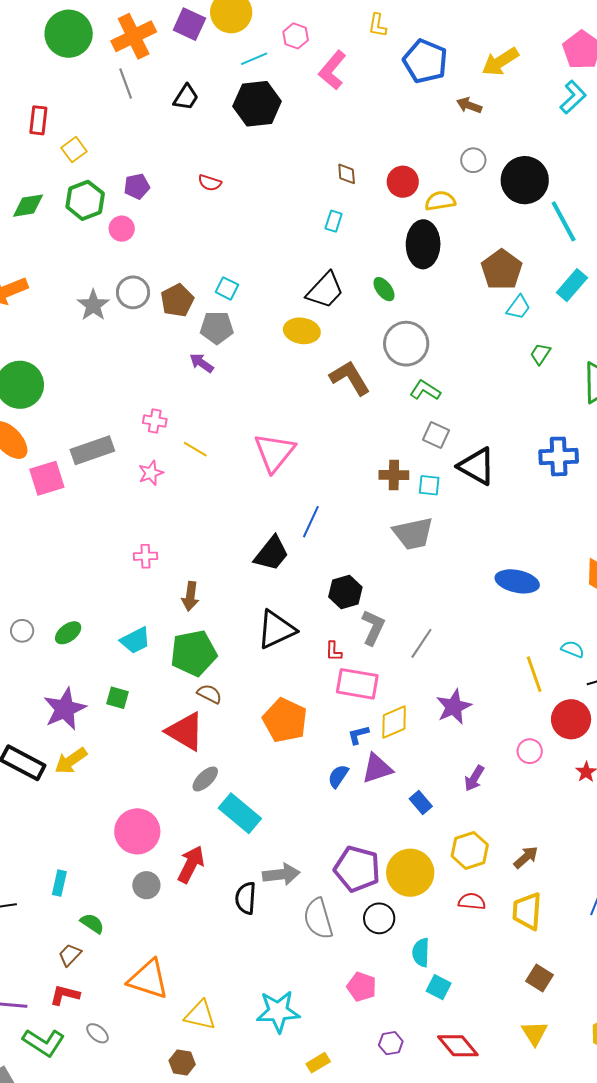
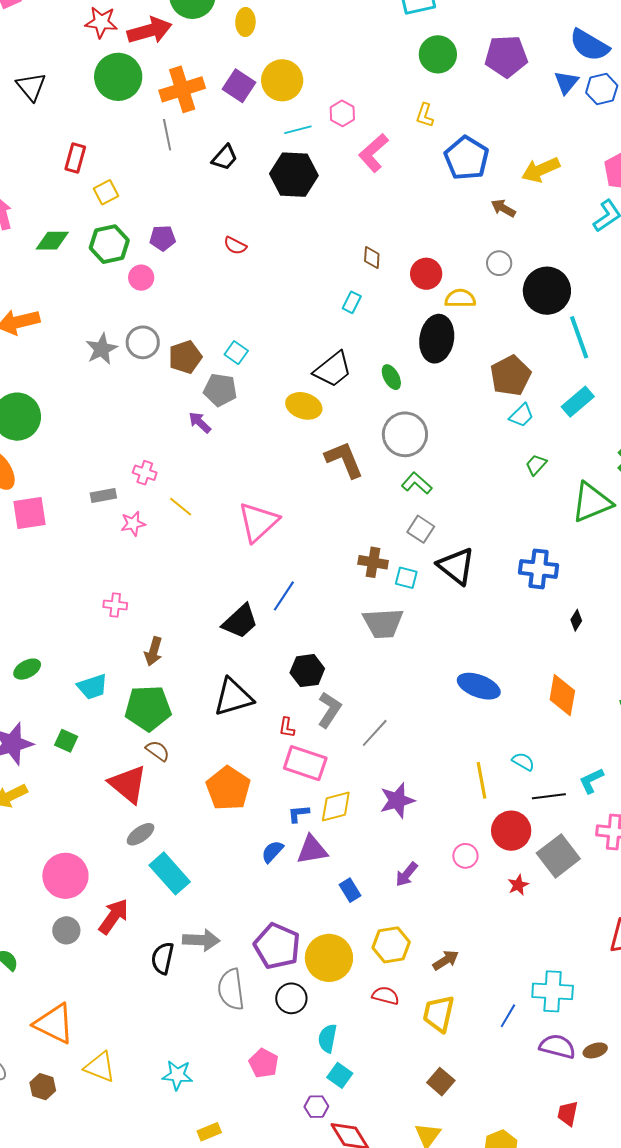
gray rectangle: (92, 450) -> (103, 496), moved, size x0.6
cyan star: (278, 1011) -> (177, 1075), size x0.7
purple hexagon: (391, 1043) -> (316, 1107), moved
brown hexagon: (182, 1063) -> (43, 1087), moved

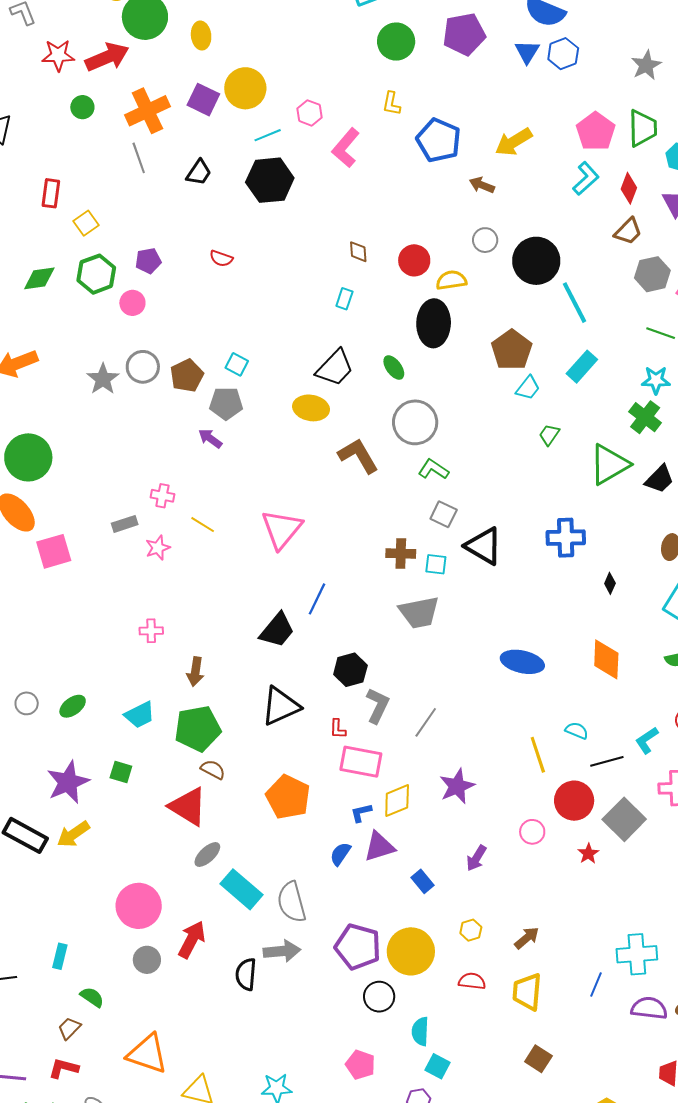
green circle: (118, 77) -> (82, 107), size x0.5
yellow hexagon: (391, 945) -> (471, 930), size x0.6
gray semicircle: (231, 989) -> (292, 902), moved

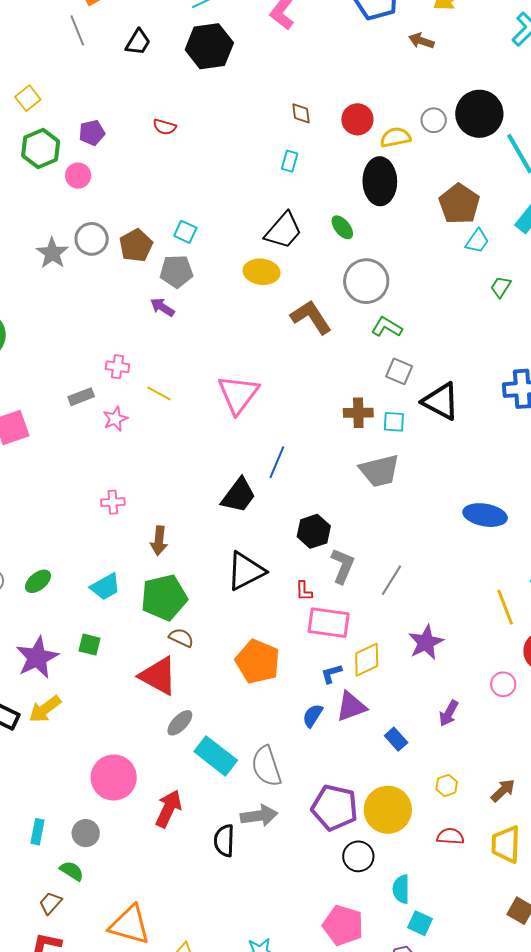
gray circle: (485, 240) -> (434, 120), moved
gray circle: (147, 960) -> (86, 833), moved
pink pentagon: (360, 1065) -> (343, 925), size x1.4

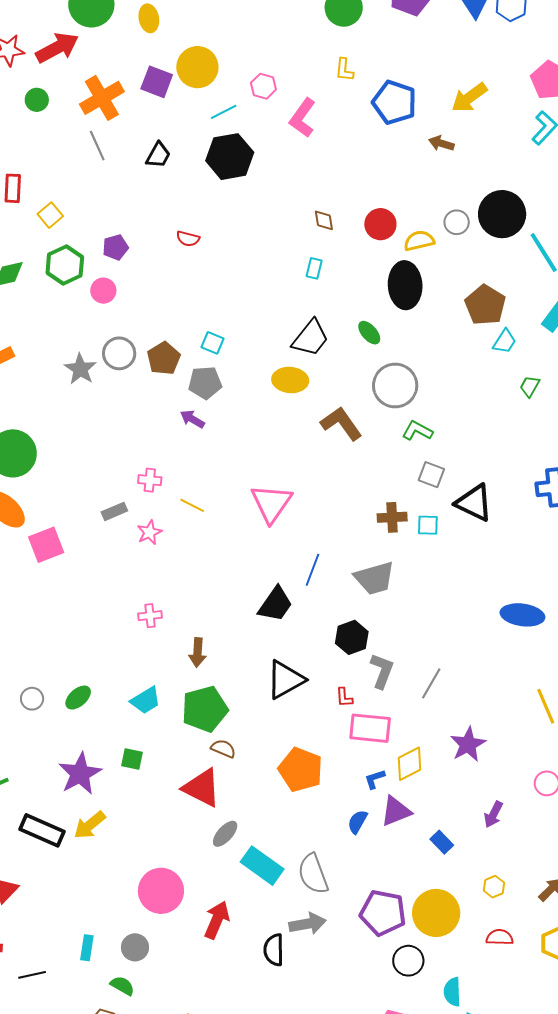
gray trapezoid: (379, 471) -> (375, 578), moved

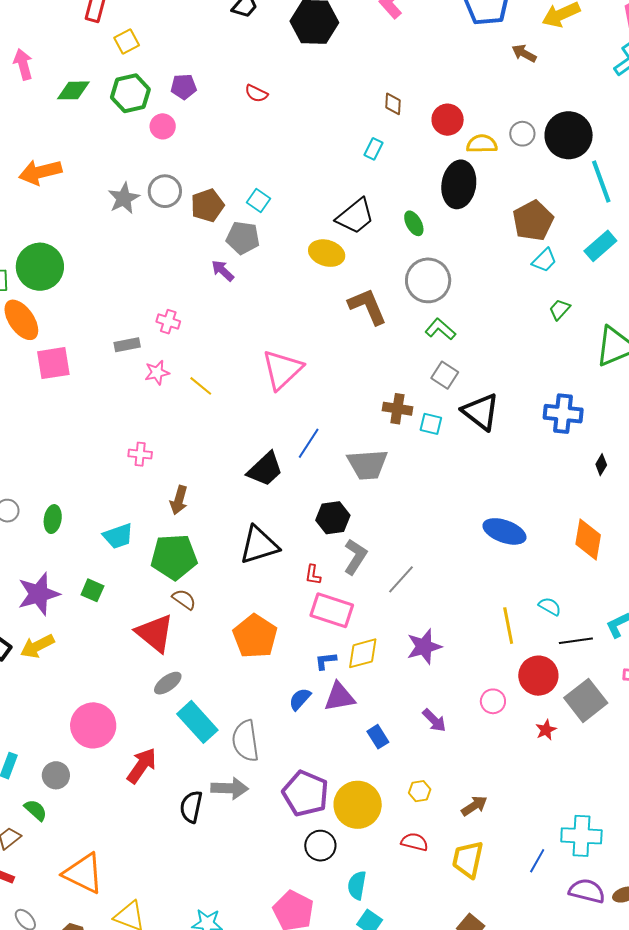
yellow line: (192, 505) -> (201, 386), moved
green ellipse: (78, 698) -> (53, 519), turned -52
purple arrow: (493, 814) -> (434, 720), turned -84

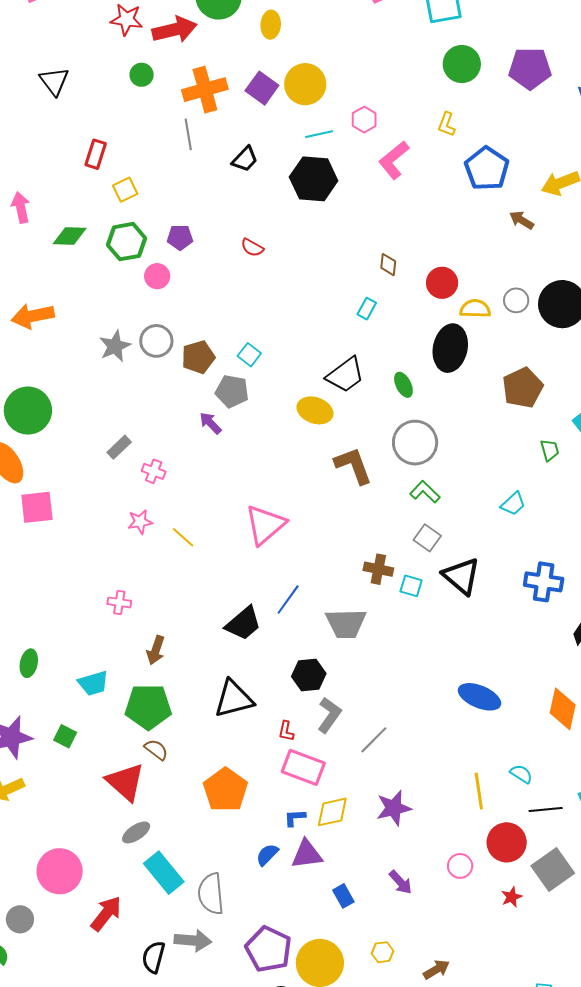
cyan trapezoid: (544, 260) -> (513, 504), moved
green trapezoid: (560, 309) -> (550, 450), moved, turned 120
gray rectangle: (127, 345) -> (119, 447), moved, turned -35

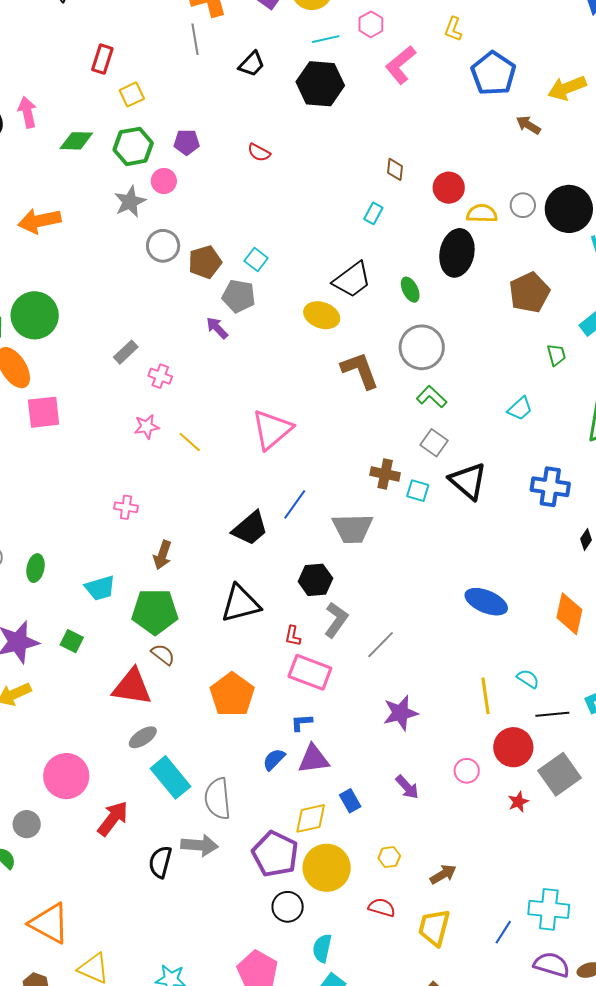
gray star: (115, 346) -> (130, 202), moved
red triangle: (125, 782) -> (132, 687), turned -33
yellow diamond: (332, 812) -> (311, 818), moved

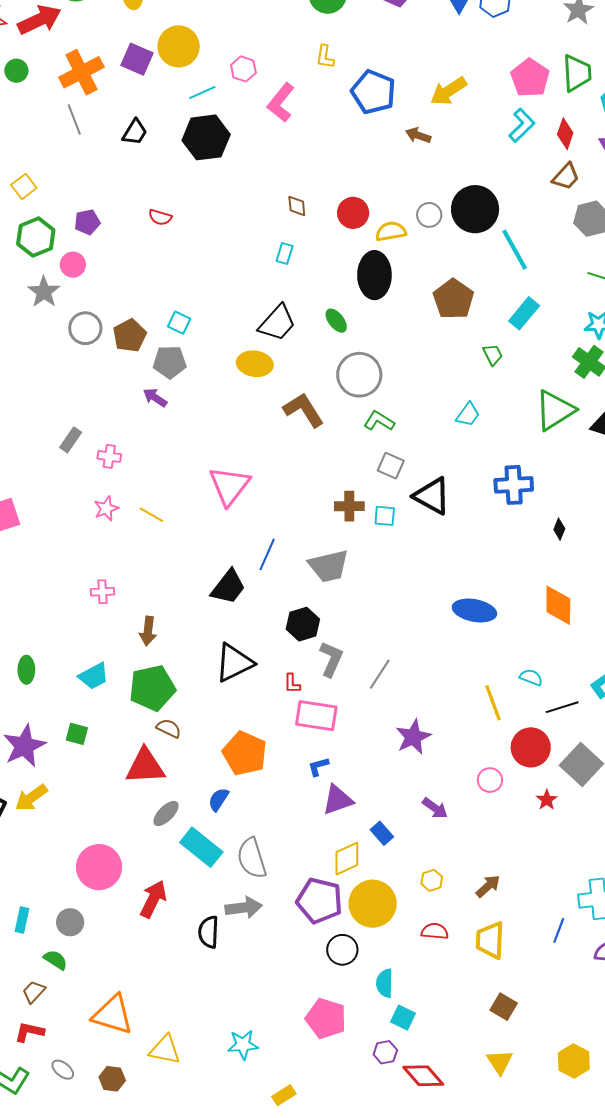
blue semicircle: (274, 759) -> (218, 799), moved

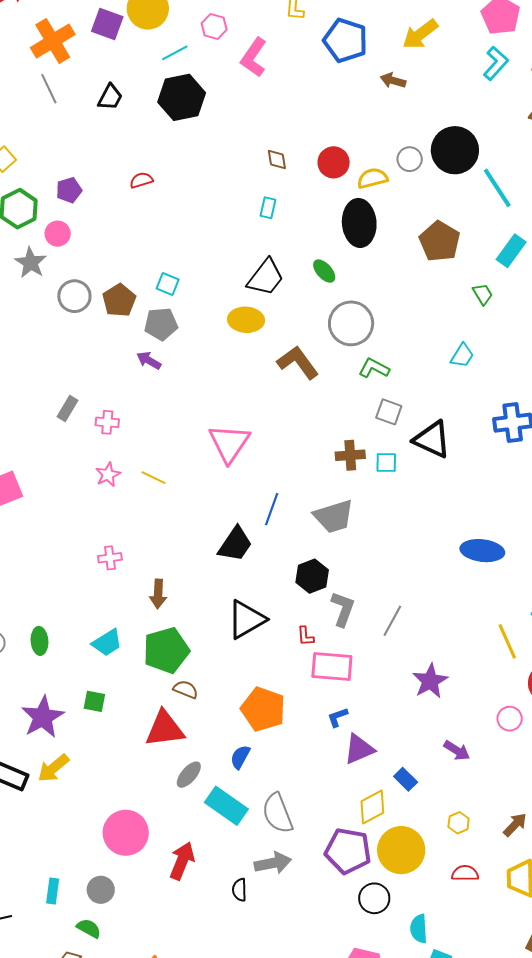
red semicircle: (160, 217) -> (141, 180), turned 150
black semicircle: (209, 932) -> (240, 890), size x0.7

